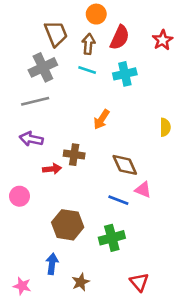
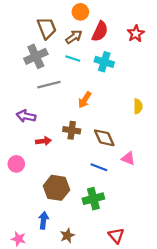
brown arrow: (88, 44) -> (74, 37), turned 49
cyan cross: (125, 74) -> (104, 62), turned 30
gray line: (35, 101) -> (49, 85), moved
brown cross: (74, 155) -> (72, 130), moved
pink triangle: (143, 190) -> (128, 158), moved

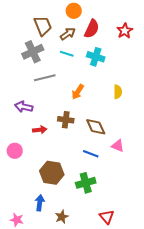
yellow semicircle: (138, 106) -> (118, 92), moved

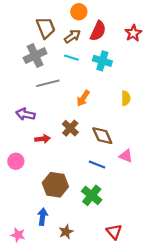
brown cross: (66, 120) -> (70, 128), turned 35
green cross: (86, 183) -> (92, 195), turned -36

